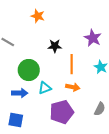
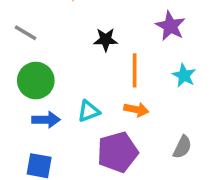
green circle: (29, 70) -> (36, 81), moved

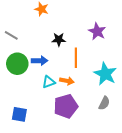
cyan star: (184, 75) -> (105, 74), moved, size x1.6
orange arrow: (136, 109) -> (67, 81), moved
blue arrow: (46, 120) -> (40, 61), moved

